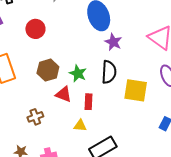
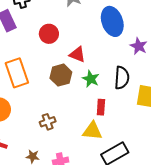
purple star: (113, 42) -> (139, 46), moved
red triangle: (64, 94) -> (77, 55), moved
yellow triangle: (80, 126) -> (92, 131), size x1.5

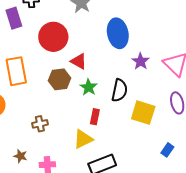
red circle: (49, 34) -> (53, 37), size x1.5
yellow triangle: (92, 131) -> (83, 139), turned -40

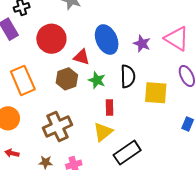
blue ellipse: (118, 33) -> (107, 40), moved
brown cross: (40, 124) -> (58, 126), size x1.8

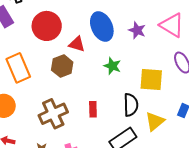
black semicircle: (128, 76) -> (131, 105), moved
green star: (97, 80) -> (112, 66), moved
red rectangle: (110, 107) -> (93, 109), moved
yellow triangle: (103, 132) -> (155, 121), moved

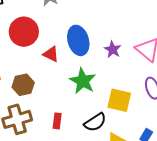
brown hexagon: (62, 66) -> (23, 85), moved
green star: (112, 66) -> (83, 81), size x1.5
black semicircle: (131, 105) -> (95, 122), turned 50

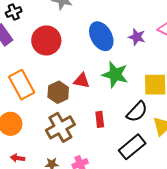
red triangle: (51, 54) -> (82, 81), moved

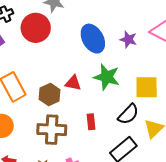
red circle: (46, 40) -> (36, 28), moved
brown cross: (60, 127) -> (52, 130), turned 32

